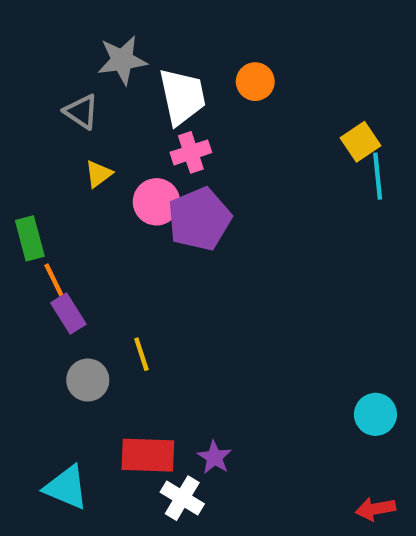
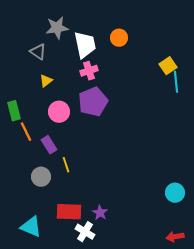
pink circle: (156, 202) -> (59, 112), moved
purple rectangle: (68, 313) -> (49, 145), moved

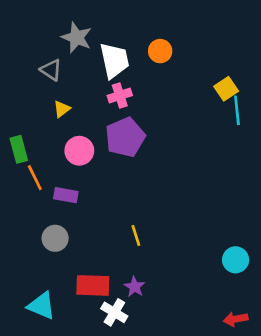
gray star: (57, 28) -> (77, 38), turned 30
purple rectangle: (49, 145) -> (66, 195), turned -48
yellow line: (66, 165) -> (136, 236), moved

